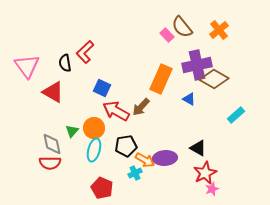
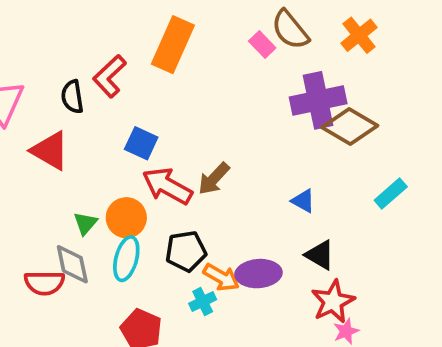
orange rectangle: (161, 79) -> (173, 45), moved
blue triangle: (189, 99) -> (303, 201), moved
gray diamond: (52, 144) -> (72, 264), moved

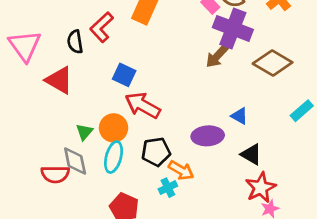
purple cross: (318, 100) -> (233, 28), moved, turned 33
brown arrow: (214, 179) -> (217, 56), moved
purple ellipse: (258, 274) -> (208, 136), moved

